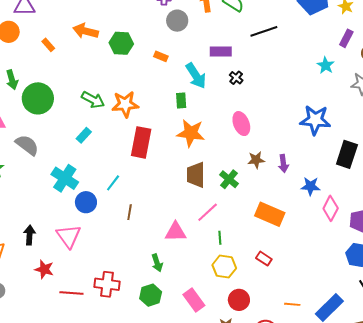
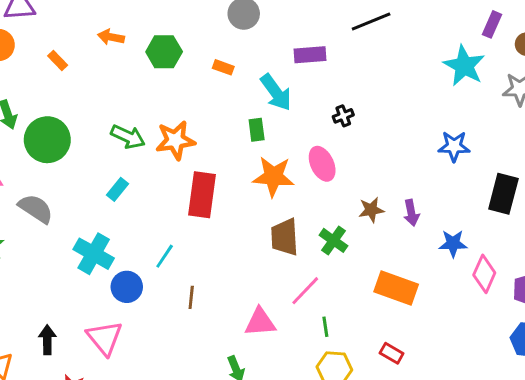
orange arrow: (86, 31) -> (111, 37), size x0.7
cyan star: (326, 65) -> (464, 66), size x1.6
black cross: (236, 78) -> (343, 116), moved, turned 32
blue star: (315, 120) -> (454, 146), size x0.7
pink ellipse: (241, 124) -> (322, 164), moved

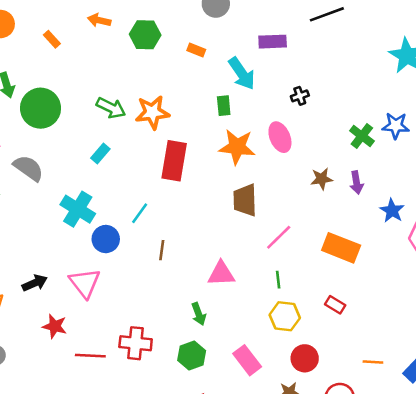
green cross: (333, 240) -> (362, 136), moved
blue star: (453, 243) -> (392, 211), turned 30
pink line: (305, 291) -> (279, 237), moved
black arrow: (47, 340) -> (35, 283), turned 65

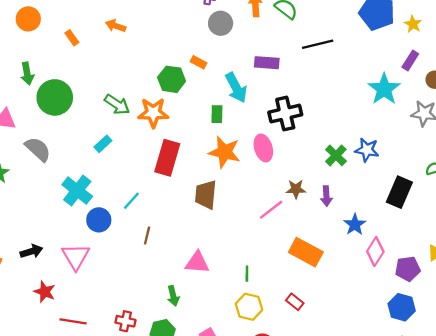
green hexagon: (145, 35) -> (172, 79), moved
black cross: (300, 96) -> (285, 114), size x2.0
brown trapezoid: (245, 200) -> (206, 195), moved
pink line: (279, 237) -> (271, 210), moved
red cross: (136, 343) -> (125, 321), moved, size x0.7

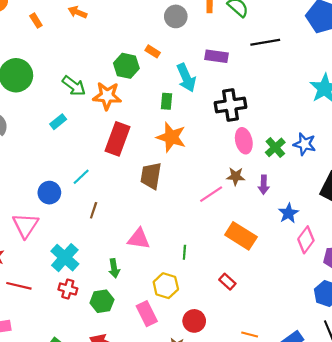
pink ellipse: (263, 148) -> (244, 141), moved
cyan cross: (77, 191) -> (65, 258), moved
yellow hexagon: (249, 307) -> (166, 286), moved

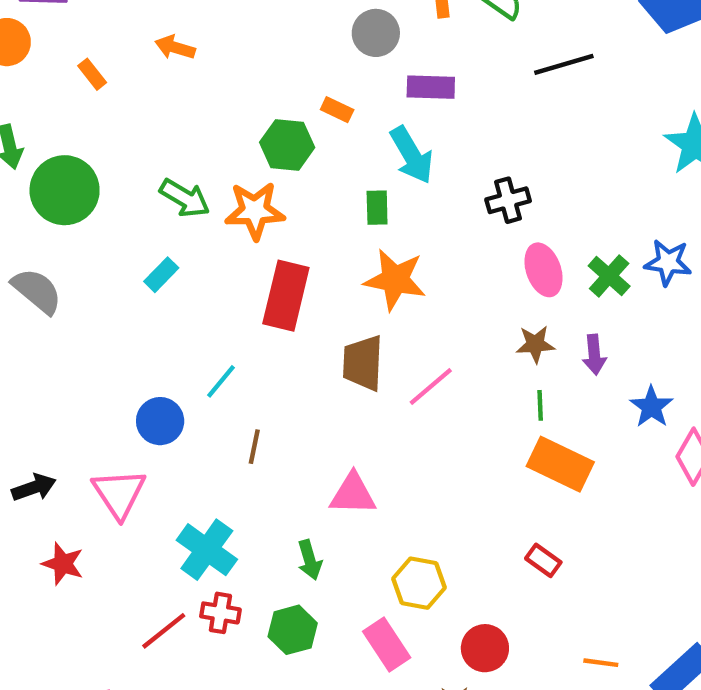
purple rectangle: (217, 56) -> (431, 87), moved
black cross: (231, 105) -> (508, 200), size x0.7
pink line: (211, 194) -> (431, 386), moved
green line: (184, 252) -> (540, 405), moved
red line: (19, 286) -> (164, 631), moved, turned -45

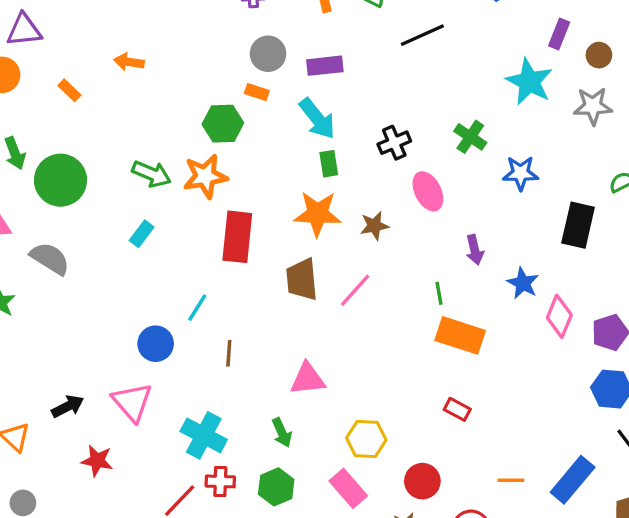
gray circle: (376, 33) -> (268, 54), moved
green rectangle: (377, 208) -> (329, 164), moved
green cross: (609, 276) -> (470, 137), moved
brown star: (535, 344) -> (374, 226), moved

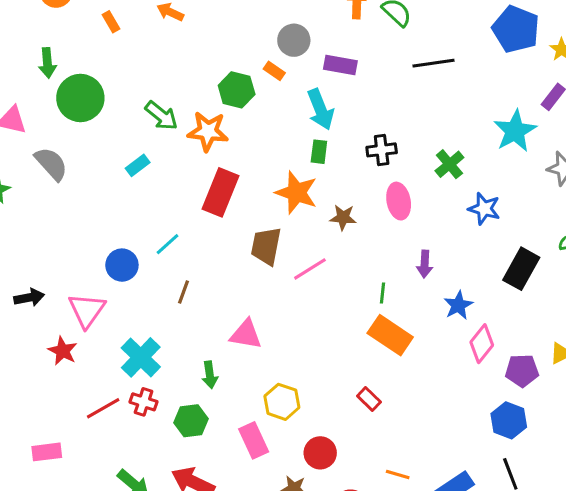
red star: (97, 461) -> (63, 351), moved

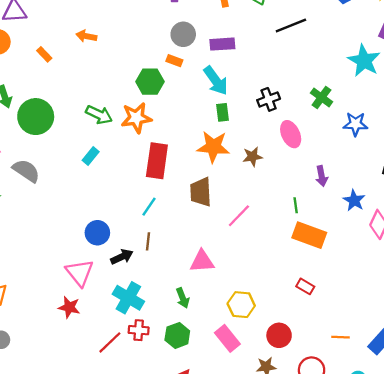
cyan line: (167, 244) -> (149, 207), moved
pink line: (310, 269) -> (239, 216), moved
black arrow: (29, 297) -> (122, 257), moved

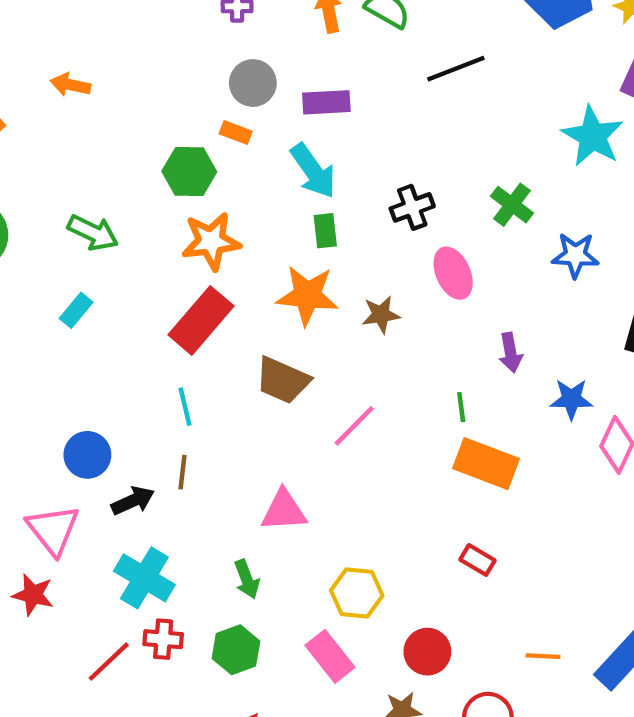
orange star: (136, 118) -> (211, 241), moved
red rectangle: (157, 161) -> (201, 320), turned 32
brown trapezoid: (201, 192) -> (283, 380), turned -64
blue star: (354, 200) -> (571, 399), turned -30
cyan line: (149, 207) -> (185, 407), turned -48

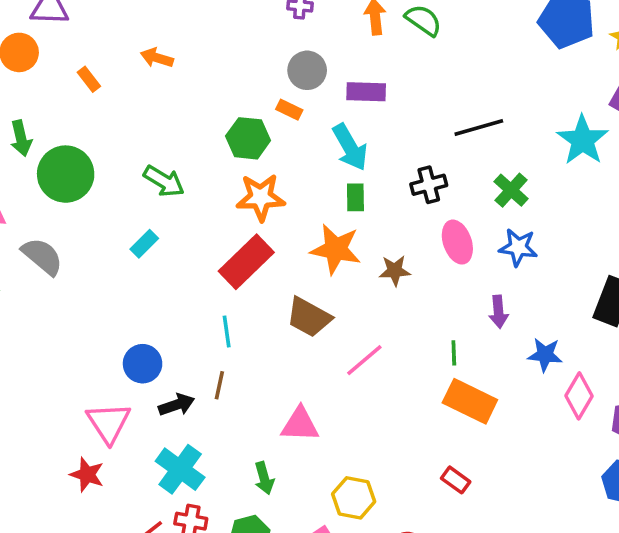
black line: (456, 69) -> (479, 128), moved
blue star: (575, 255) -> (518, 247), moved

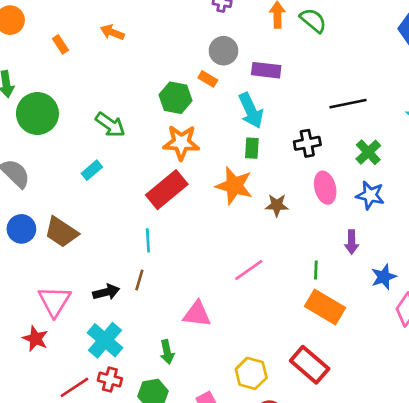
brown trapezoid: (309, 317) -> (61, 232), moved
blue star: (545, 355) -> (384, 277), turned -30
blue circle: (143, 364) -> (21, 229), moved
red rectangle: (456, 480) -> (310, 365), size x1.8
yellow hexagon: (354, 498) -> (251, 373), moved

